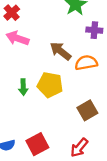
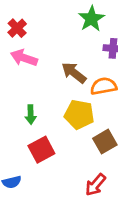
yellow pentagon: (50, 85) -> (79, 115), moved
red square: (37, 144) -> (41, 150), moved

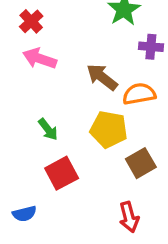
green arrow: (31, 115) -> (48, 129), turned -36
red arrow: (95, 185) -> (129, 217), turned -55

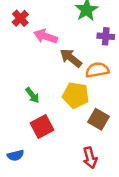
pink arrow: (40, 59) -> (46, 36), moved
brown square: (141, 163) -> (98, 119), turned -30

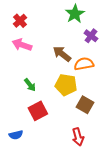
pink arrow: (46, 36) -> (22, 45), moved
purple cross: (106, 36) -> (91, 36), turned 32

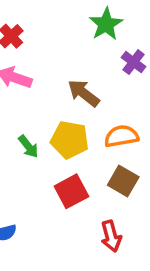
orange semicircle: (84, 64) -> (121, 136), moved
yellow pentagon: (66, 85) -> (70, 140), moved
red square: (38, 111) -> (71, 191), moved

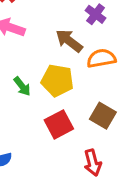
purple cross: (134, 62) -> (96, 14), moved
orange semicircle: (121, 136) -> (101, 58), moved

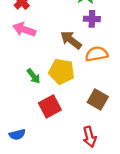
purple cross: (96, 14) -> (92, 19), turned -35
red square: (59, 124) -> (50, 106), moved

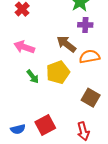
pink arrow: (24, 29) -> (24, 47), moved
yellow pentagon: (62, 71) -> (58, 72), turned -30
red square: (50, 106) -> (45, 125), moved

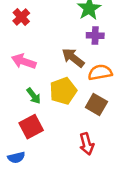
brown square: (91, 98) -> (96, 104), moved
red square: (45, 125) -> (31, 127), moved
red arrow: (83, 131) -> (87, 144), moved

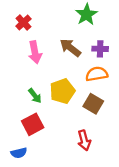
purple cross: (95, 35) -> (100, 49), moved
brown arrow: (73, 58) -> (70, 48), moved
pink arrow: (24, 61) -> (35, 52), moved, turned -120

